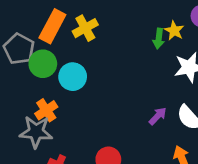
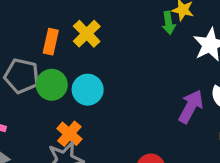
orange rectangle: (52, 26) -> (51, 42), size x0.7
purple arrow: (158, 116) -> (191, 107), size x1.5

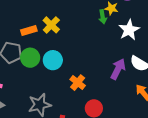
orange rectangle: (51, 42) -> (29, 31), turned 63
orange cross: (69, 134) -> (78, 83), moved

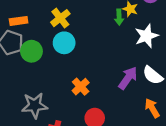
orange rectangle: (29, 31) -> (19, 21), moved
cyan circle: (53, 60) -> (64, 43), moved

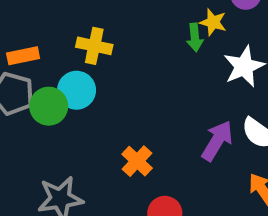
yellow cross: (60, 18) -> (94, 46), turned -36
cyan circle: (64, 43) -> (77, 90), moved

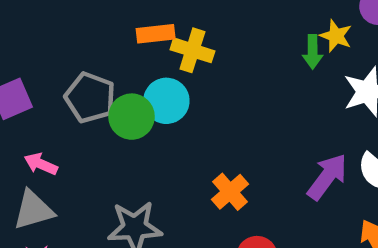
orange rectangle: (23, 56) -> (156, 34), moved

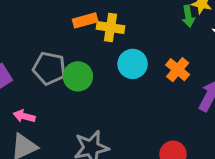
cyan circle: (166, 101) -> (133, 64), moved
orange cross: (230, 192) -> (178, 70), moved

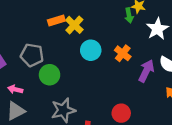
yellow cross: (111, 27) -> (74, 25), turned 36
green circle: (78, 76) -> (50, 75), moved

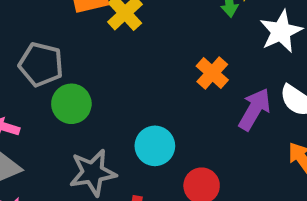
cyan circle: (91, 50) -> (155, 146), moved

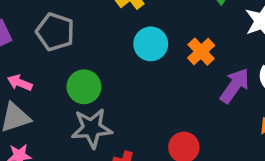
green circle: (71, 104) -> (84, 87), moved
cyan circle: (155, 146) -> (151, 44), moved

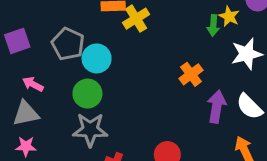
cyan circle: (151, 44) -> (97, 58), moved
purple arrow: (235, 86) -> (217, 107), turned -32

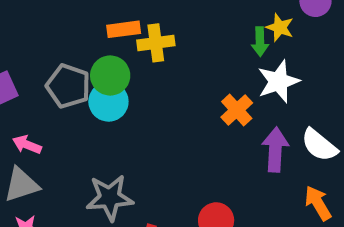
yellow cross: (136, 19) -> (156, 43), turned 30
white star: (247, 54) -> (278, 81), moved
green circle: (87, 94) -> (110, 76), moved

